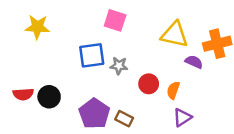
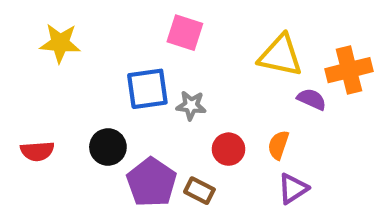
red circle: (149, 84) -> (228, 149), moved
black circle: (49, 97) -> (108, 147), moved

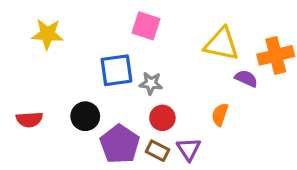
red circle: (228, 149) -> (162, 118), moved
purple triangle: (293, 189) -> (189, 149), moved, turned -30

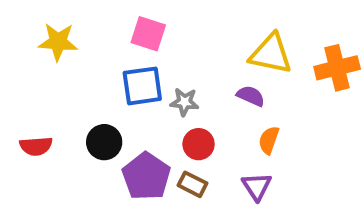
pink square: (146, 26) -> (148, 34), moved
purple semicircle: (246, 78) -> (251, 96), moved
purple triangle: (189, 149) -> (257, 186), moved

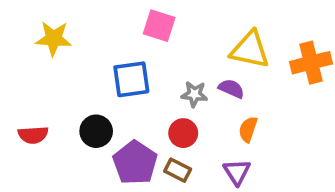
pink square: (148, 34) -> (159, 26), moved
gray star: (184, 102) -> (194, 94), moved

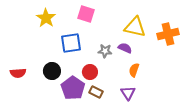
yellow star: (54, 39) -> (46, 18), moved, turned 30
red circle: (183, 133) -> (90, 72), moved

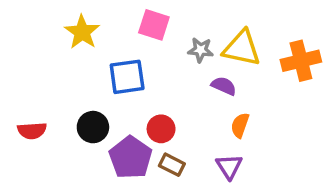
gray star: (105, 51) -> (201, 50), moved

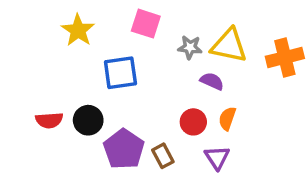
red circle: (161, 129) -> (193, 122), moved
red semicircle: (32, 131) -> (49, 120), moved
brown rectangle: (172, 165) -> (163, 156), turned 35

